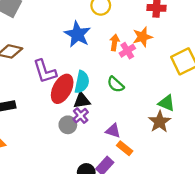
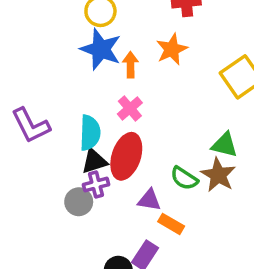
blue star: (77, 34) -> (101, 49), moved
pink cross: (127, 51) -> (130, 108), moved
green semicircle: (116, 84) -> (184, 178), moved
red ellipse: (62, 89) -> (126, 156), moved
purple cross: (81, 116) -> (96, 185), turned 35

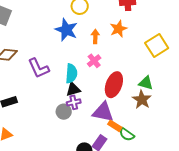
blue star: (101, 49) -> (66, 30), moved
red ellipse: (126, 156) -> (114, 85), moved
green semicircle: (184, 178) -> (127, 135), moved
purple triangle: (149, 200) -> (103, 112), size x1.6

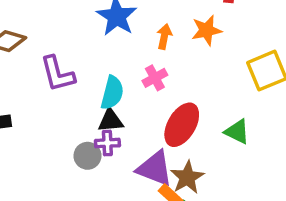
brown star: (142, 100) -> (187, 177), moved

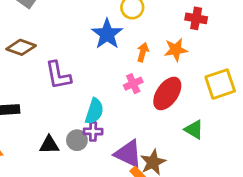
cyan semicircle: (112, 93) -> (94, 111), moved
black triangle: (111, 121) -> (49, 145), moved
red ellipse: (182, 125) -> (167, 93), moved

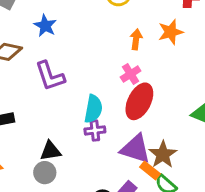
blue star: (107, 34) -> (45, 26), moved, size x0.7
red ellipse: (167, 93) -> (139, 101), moved
gray circle: (77, 140) -> (45, 173), moved

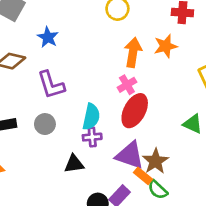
orange arrow: (136, 39) -> (133, 52), size x1.5
black triangle: (50, 151) -> (74, 164), moved
gray circle: (45, 173) -> (45, 124), moved

